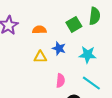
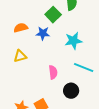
blue star: (59, 48) -> (43, 33), moved
yellow triangle: (40, 57) -> (20, 56), moved

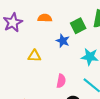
orange semicircle: (21, 28) -> (45, 18), moved

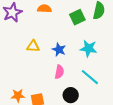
blue star: (63, 41) -> (59, 50), moved

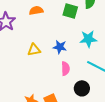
green square: (77, 17) -> (70, 11), turned -35

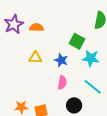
orange semicircle: (36, 11) -> (37, 27), moved
green square: (70, 11) -> (77, 41), moved

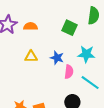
green square: (77, 41) -> (69, 28), moved
pink semicircle: (62, 83) -> (69, 72), moved

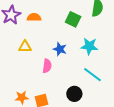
yellow triangle: (31, 57) -> (25, 47), moved
pink semicircle: (69, 72) -> (47, 66), moved

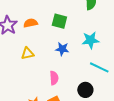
green square: (73, 19) -> (59, 21), moved
pink semicircle: (47, 66) -> (54, 78), moved

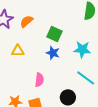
green square: (59, 21) -> (54, 34), moved
orange semicircle: (31, 23) -> (26, 21), turned -40

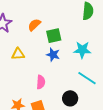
orange semicircle: (26, 21) -> (34, 25), moved
green square: (54, 34) -> (54, 36), turned -35

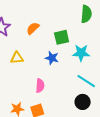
green square: (54, 36) -> (62, 37), moved
black circle: (70, 98) -> (83, 102), moved

